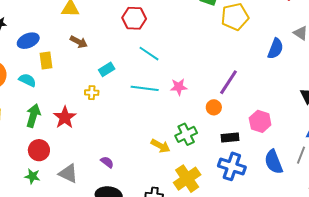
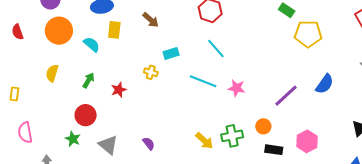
blue semicircle: (275, 49) -> (325, 84), moved
orange circle: (214, 107) -> (263, 126), moved
green arrow: (33, 116) -> (88, 80), size x0.7
red star: (65, 117) -> (119, 90), size x0.7

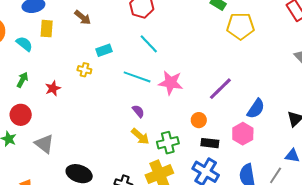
blue semicircle: (325, 84) -> (256, 109), moved
pink star: (237, 88) -> (171, 83), size x1.4
green cross: (232, 136) -> (168, 143), moved
purple semicircle: (149, 143) -> (138, 111), moved

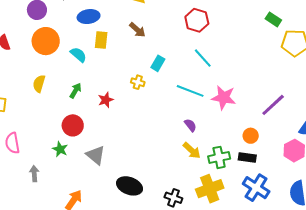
cyan rectangle: (104, 50) -> (158, 63), turned -42
black rectangle: (210, 143) -> (247, 157), moved

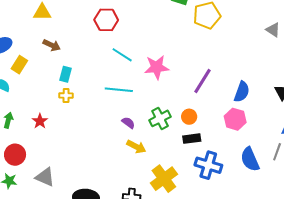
yellow rectangle: (101, 40) -> (19, 65), turned 42
cyan rectangle: (158, 63) -> (66, 74), moved
pink star: (224, 98) -> (157, 67), moved
green cross: (219, 157) -> (160, 118), moved

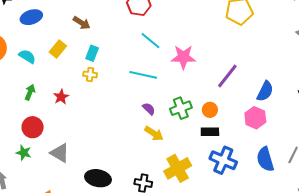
yellow rectangle: (19, 65) -> (58, 49), moved

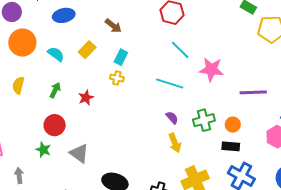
purple line: (227, 76) -> (253, 92), turned 44
yellow arrow: (154, 134) -> (175, 143), turned 30

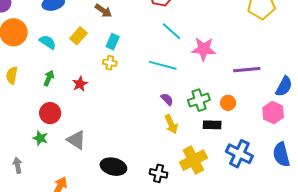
black rectangle: (231, 146) -> (212, 125), moved

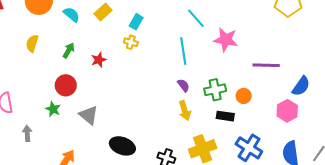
cyan line: (163, 65) -> (183, 51), turned 60

